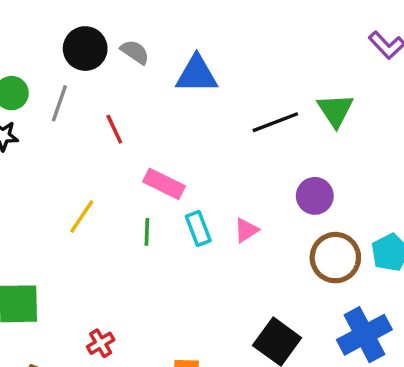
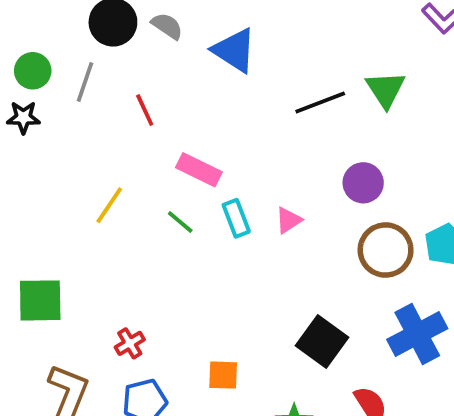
blue triangle: (197, 74) -> (234, 50), turned 33
green line: (147, 232) -> (180, 222), turned -52

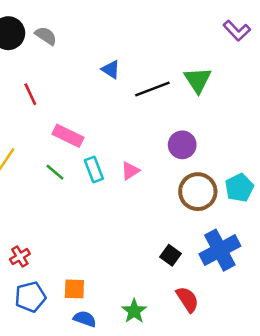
blue triangle: (234, 50) -> (111, 70), moved, size x0.6
black square: (322, 341) -> (171, 255), moved, size x0.6
orange square: (223, 375) -> (74, 289), moved

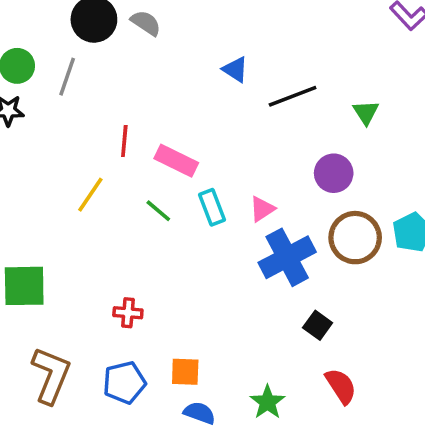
green triangle: (198, 80) -> (366, 112), moved, size x0.7
red line: (30, 94) -> (124, 141), moved, turned 30
blue cross: (220, 250) -> (287, 257), moved
red cross: (20, 257) -> (128, 313), moved, turned 36

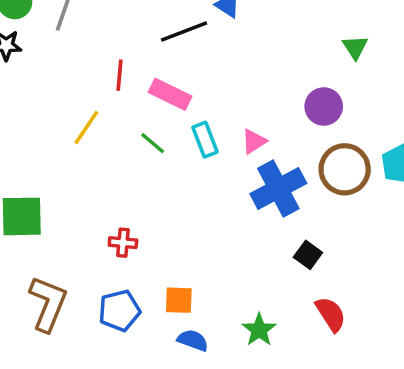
black line: (293, 96) -> (184, 31), moved

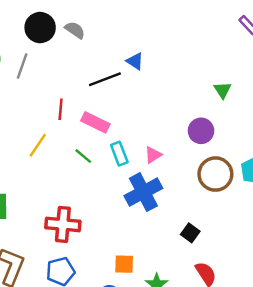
blue cross: (278, 188) -> (143, 192), moved
red cross: (123, 243) -> (63, 224), size x1.8
orange square: (179, 300) -> (124, 264), moved

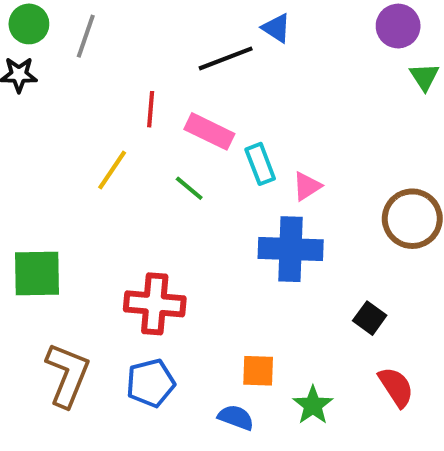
purple circle: (201, 131) -> (398, 26), moved
cyan rectangle: (119, 154) -> (260, 164), moved
blue cross: (143, 192) -> (291, 249), turned 30

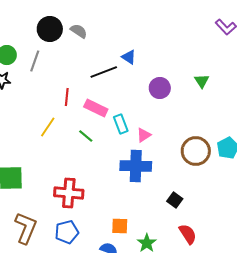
purple circle: (398, 26) -> (160, 88), moved

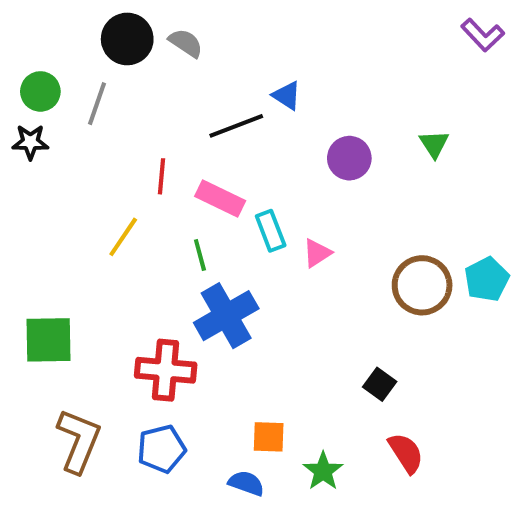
green line: (86, 136) -> (200, 255), turned 35
blue cross: (136, 166) -> (226, 316), moved, turned -32

